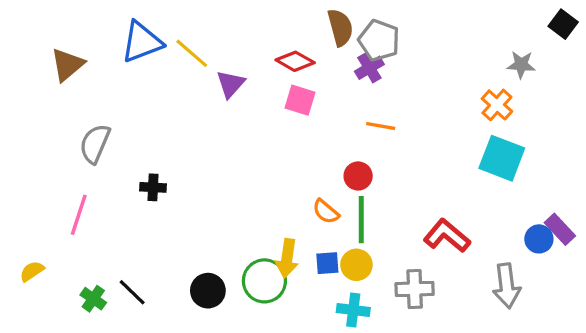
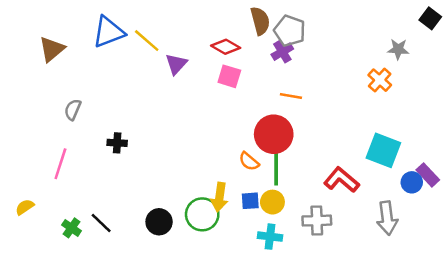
gray semicircle: (95, 144) -> (73, 110), size x0.7
cyan square: (502, 158) -> (383, 150), moved
red circle: (358, 176) -> (274, 134), size x1.8

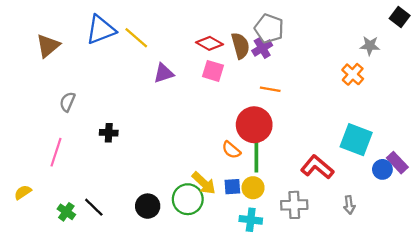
brown semicircle: (260, 21) -> (240, 46), moved
purple triangle: (176, 64) -> (164, 73), moved, turned 30
yellow arrow: (219, 197) -> (204, 183), turned -55
gray arrow: (387, 218) -> (349, 205), moved, size x0.6

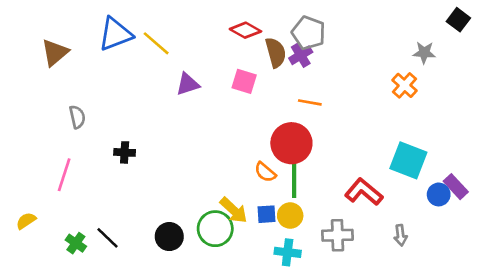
red diamond: (209, 43) -> (245, 30), moved
gray semicircle: (67, 102) -> (77, 117), turned 144

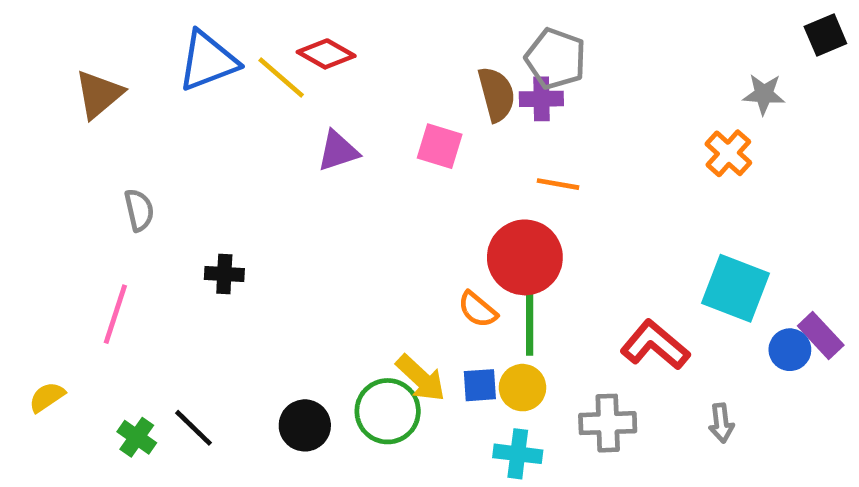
black square: (458, 20) -> (825, 35), turned 30
red diamond: (245, 30) -> (326, 54), moved
purple cross: (301, 55) -> (541, 99), turned 30

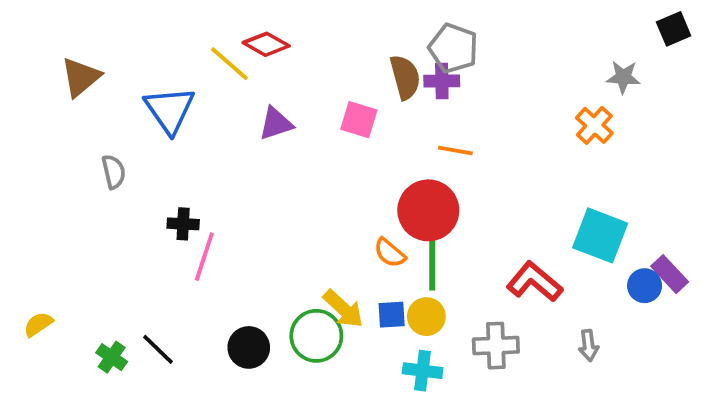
blue triangle: (208, 61) -> (170, 110), moved, turned -44
pink line: (115, 314) -> (204, 257), moved

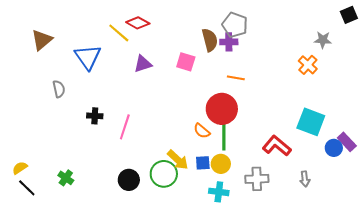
pink line: (204, 257) -> (125, 127), moved
black line: (158, 349) -> (27, 188), moved
green cross: (112, 357) -> (66, 178), moved

